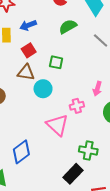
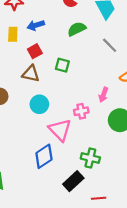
cyan circle: (43, 89) -> (39, 104), moved
blue diamond: (21, 152) -> (44, 156), moved

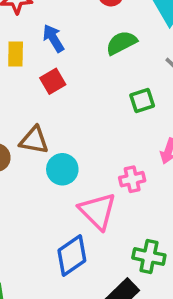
blue arrow: (36, 25) -> (53, 38), turned 77
green square: (62, 65) -> (142, 100), moved, turned -32
brown triangle: (31, 74) -> (34, 140), moved

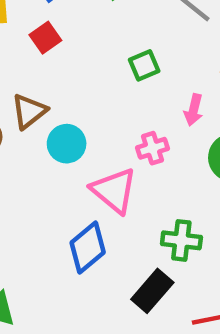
green square: (142, 100) -> (144, 65), moved
brown triangle: (34, 140) -> (29, 111), turned -44

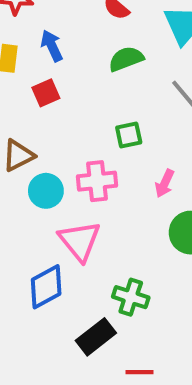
pink cross: (153, 148) -> (97, 181), moved, size x1.4

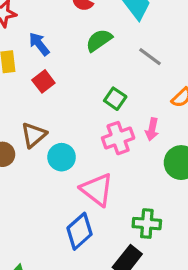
green square: (129, 135) -> (115, 99), turned -30
pink cross: (97, 181) -> (118, 138), moved

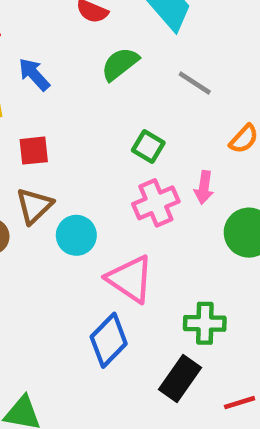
red square: (43, 81) -> (34, 151), moved, turned 35

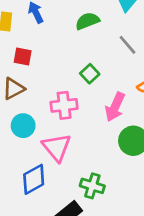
pink arrow: (204, 187) -> (115, 107), size x1.5
pink cross: (156, 203) -> (64, 105), moved
cyan circle: (76, 235) -> (23, 126), moved

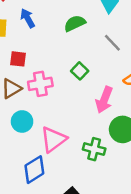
pink cross: (64, 105) -> (40, 84), moved
pink triangle: (57, 147) -> (53, 139), turned 36
green cross: (92, 186) -> (94, 149), moved

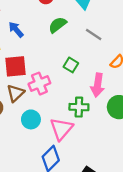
red square: (18, 59) -> (15, 66), size x1.5
green cross: (94, 149) -> (79, 107), moved

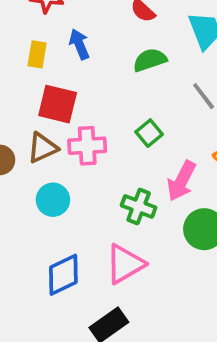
pink triangle: (61, 129) -> (125, 264), moved

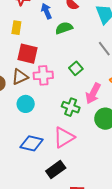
blue arrow: (79, 44) -> (46, 11), moved
green semicircle: (150, 60) -> (64, 28), moved
blue diamond: (63, 275) -> (32, 143), turned 40

